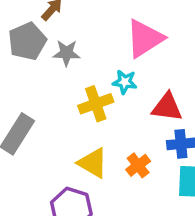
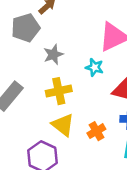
gray star: (67, 53) -> (53, 55), moved, turned -30
yellow cross: (96, 104) -> (59, 91), moved

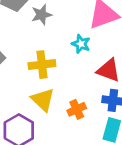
gray star: (53, 55) -> (42, 15), moved

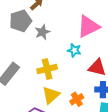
yellow triangle: (43, 100) -> (51, 95), turned 42

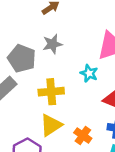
gray pentagon: (21, 21) -> (22, 58), moved, turned 30
orange cross: (77, 99) -> (83, 135), turned -32

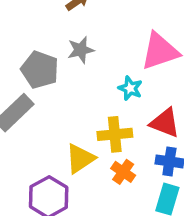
yellow cross: (51, 92) -> (115, 134), moved

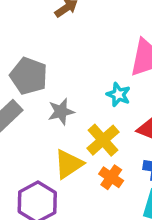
gray star: (81, 50) -> (61, 112), moved
yellow cross: (115, 134) -> (103, 140), turned -36

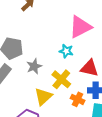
orange cross: (111, 177) -> (77, 99), moved

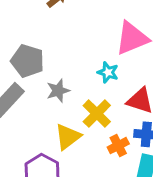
orange cross: (77, 99) -> (118, 146), turned 32

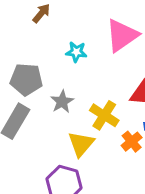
cyan star: (108, 72) -> (76, 52), moved

